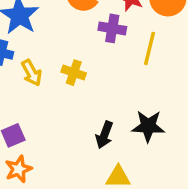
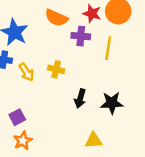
black arrow: (104, 135) -> (80, 98), moved

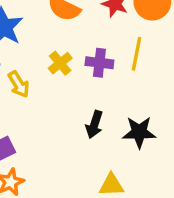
purple cross: (81, 36) -> (99, 63), moved
yellow cross: (56, 69) -> (60, 63), moved, turned 35

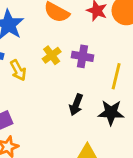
yellow line: (137, 54) -> (116, 76), moved

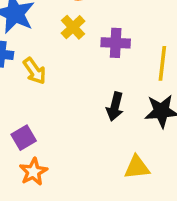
yellow cross: (52, 55) -> (73, 27), moved

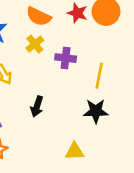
black arrow: (115, 107) -> (37, 106), moved

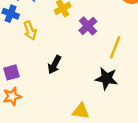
purple cross: (66, 58) -> (88, 26), turned 30

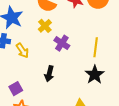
purple cross: (88, 26) -> (62, 43), moved
black star: (106, 78) -> (95, 75), turned -30

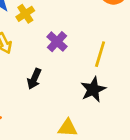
yellow cross: (45, 26) -> (25, 14), moved

